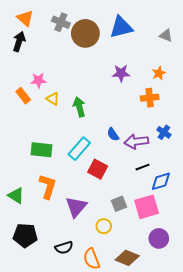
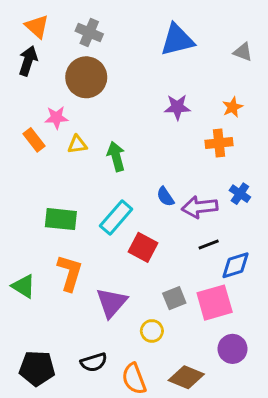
brown circle: (85, 33) -> (86, 77), moved
yellow triangle: (53, 99) -> (77, 144), turned -40
black pentagon: (25, 235) -> (37, 368), moved

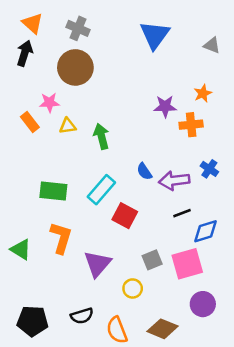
blue triangle: (177, 40) -> (155, 35), turned -40
purple star: (177, 107) -> (165, 106), moved

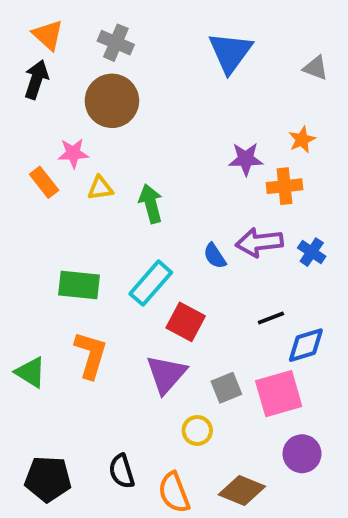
purple arrow: (174, 181) -> (259, 242), moved
purple triangle: (97, 264) -> (166, 374), moved
black semicircle: (82, 316) -> (122, 471), turned 90

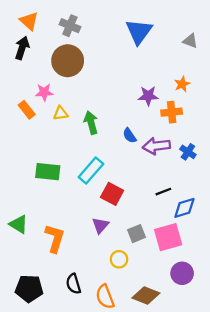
blue semicircle: (215, 256) -> (130, 135), moved
orange L-shape: (91, 355) -> (55, 238), moved
purple triangle: (166, 374) -> (100, 225), size x0.7

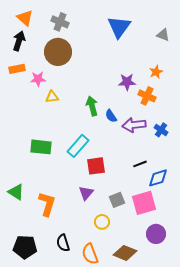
orange rectangle: (27, 110) -> (17, 69), moved, turned -63
orange cross: (172, 112) -> (147, 96), turned 30
green arrow: (91, 123) -> (92, 106), moved
red square: (112, 194) -> (96, 166), turned -36

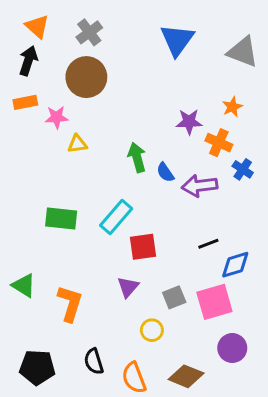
gray cross: (60, 22) -> (89, 32), turned 30
gray triangle: (163, 35) -> (243, 52), size x1.6
blue cross: (161, 130) -> (243, 169), moved

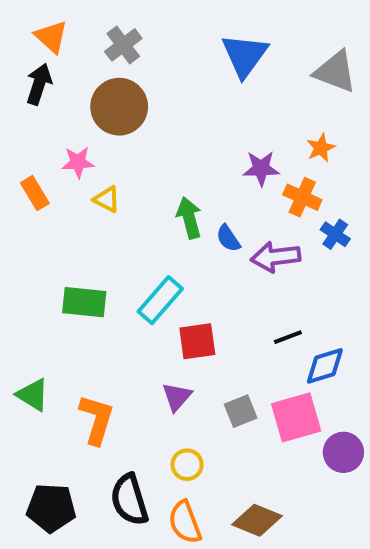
orange rectangle: (25, 102) -> (35, 193), moved, turned 70
yellow triangle: (77, 144) -> (107, 199), turned 36
yellow circle: (152, 330) -> (187, 465), moved
purple circle: (232, 348) -> (343, 452), moved
black semicircle: (94, 361) -> (129, 500), size x1.4

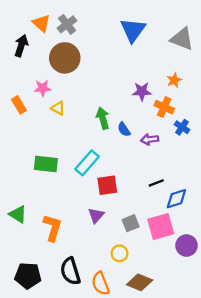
orange triangle: (51, 37) -> (41, 23), moved
purple arrow: (276, 257) -> (150, 139), size x0.7
yellow circle: (187, 465) -> (119, 253), moved

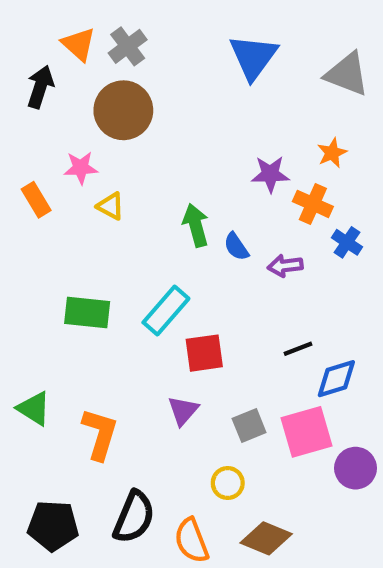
black semicircle: (70, 271) -> (134, 517), turned -140

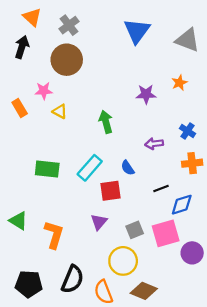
orange triangle: (79, 44) -> (32, 17), moved
orange cross: (313, 204) -> (192, 163), moved, turned -30
blue semicircle: (236, 247) -> (128, 168), moved
yellow circle: (228, 483) -> (123, 261), size x1.6

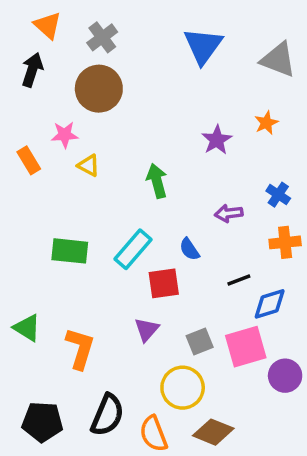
purple star: (146, 94) -> (217, 140), turned -30

